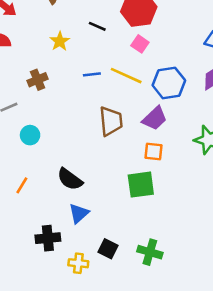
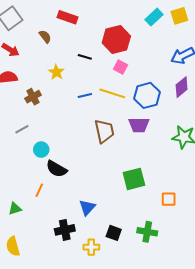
brown cross: (38, 80) -> (33, 97), moved
purple trapezoid: (155, 118) -> (139, 125), turned 50
orange square: (153, 152) -> (169, 199), moved
black semicircle: (70, 179) -> (57, 169), moved

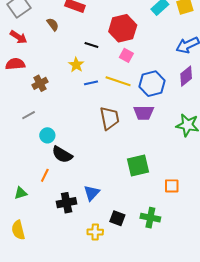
yellow star: (56, 72) -> (76, 65), moved
black cross: (65, 230) -> (67, 203), moved

